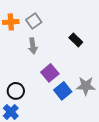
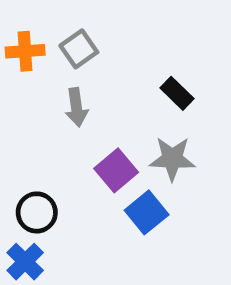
gray star: (86, 86) -> (172, 159), moved

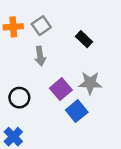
black rectangle: (177, 93) -> (84, 39), moved
black circle: (37, 212) -> (19, 98), moved

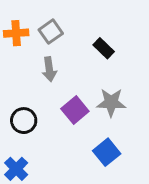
blue square: (77, 111) -> (107, 152), moved

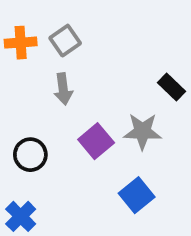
black rectangle: (104, 48) -> (171, 87), moved

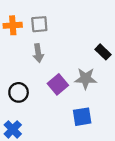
gray square: (65, 41) -> (39, 24), turned 30
blue square: (137, 195) -> (82, 117), turned 30

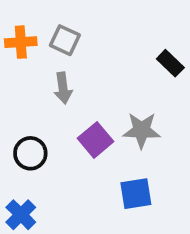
gray square: (39, 24) -> (65, 40), turned 30
black rectangle: (103, 52) -> (170, 63), moved

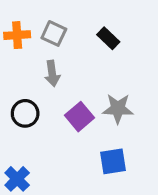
black rectangle: (170, 63) -> (108, 38), moved
black circle: (30, 153) -> (25, 113), moved

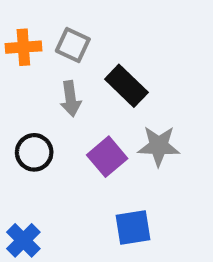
black rectangle: (108, 38) -> (126, 86), moved, size x1.4
blue square: (113, 161) -> (133, 227), moved

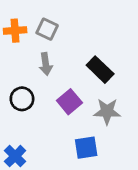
black rectangle: (126, 86) -> (100, 70), moved
gray star: (159, 146) -> (107, 111), moved

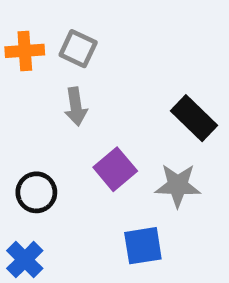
black rectangle: (100, 70) -> (194, 118), moved
black circle: (22, 99) -> (36, 192), moved

